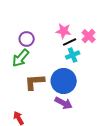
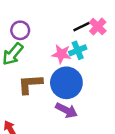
pink star: (64, 31) -> (61, 54), moved
black line: (70, 42) -> (81, 27), moved

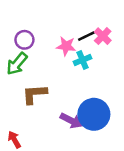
pink star: (61, 54) -> (66, 46), moved
blue circle: (66, 83) -> (94, 114), moved

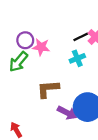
pink star: (66, 46) -> (41, 47), moved
brown L-shape: (35, 94) -> (48, 89), moved

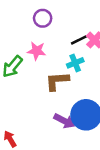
purple circle: (25, 40) -> (43, 18), moved
brown L-shape: (48, 89) -> (57, 81), moved

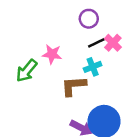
purple circle: (43, 18) -> (89, 19), moved

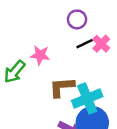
cyan cross: (93, 67) -> (87, 98), moved, size x1.6

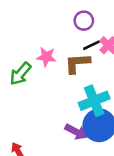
brown L-shape: (62, 87) -> (77, 63), moved

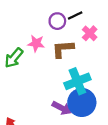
purple circle: (84, 21) -> (57, 21), moved
black line: (92, 45) -> (75, 15), moved

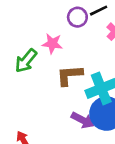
brown L-shape: (63, 49) -> (70, 75), moved

